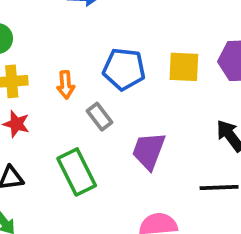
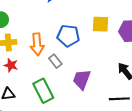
yellow square: (184, 67) -> (101, 24), moved
orange arrow: (66, 85) -> (37, 44), size x1.5

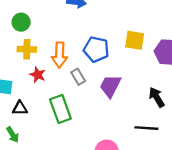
red star: (11, 65) -> (38, 75), moved
purple trapezoid: (82, 79) -> (110, 86), moved

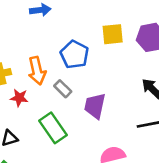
blue pentagon: (96, 49) -> (74, 54), turned 30
purple trapezoid: (110, 86) -> (95, 106), moved

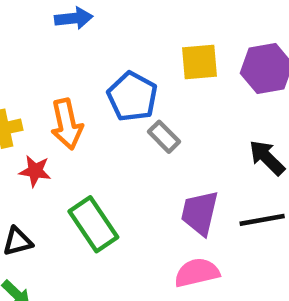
gray rectangle: (63, 89) -> (164, 137), moved
purple trapezoid: (95, 106) -> (200, 213), moved

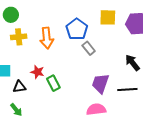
red star: (35, 171) -> (37, 72), moved
green rectangle: (93, 224) -> (53, 83), size x0.7

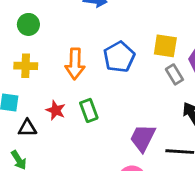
yellow cross: (19, 37) -> (26, 66), moved
gray rectangle: (89, 48) -> (174, 74), moved
green rectangle: (53, 83) -> (89, 110), moved

